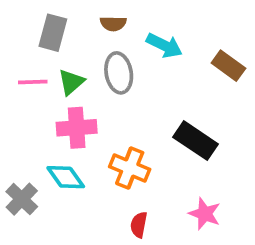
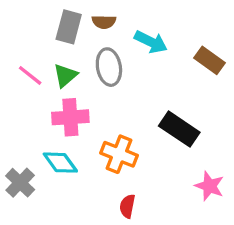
gray rectangle: (53, 33) -> (69, 27), moved
pink line: (33, 82) -> (30, 75), turned 40
pink star: (205, 214) -> (209, 186), moved

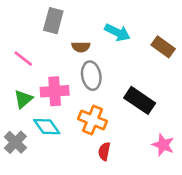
brown semicircle: (104, 22) -> (81, 47), moved
gray ellipse: (109, 67) -> (91, 76), moved
green triangle: (65, 75) -> (23, 99), moved
red semicircle: (127, 206) -> (104, 151), moved

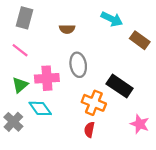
gray rectangle: (53, 21) -> (25, 18), moved
cyan arrow: (117, 32) -> (112, 19), moved
brown semicircle: (81, 47) -> (67, 29), moved
orange cross: (93, 120) -> (94, 103), moved

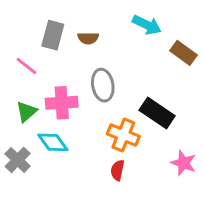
gray rectangle: (25, 18) -> (53, 35), moved

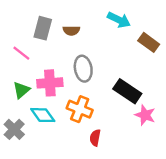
orange cross: (123, 135) -> (80, 109), moved
pink star: (184, 163) -> (145, 115), moved

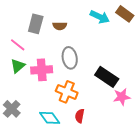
brown rectangle: (149, 42) -> (125, 14), moved
green triangle: (21, 90) -> (18, 66), moved
cyan diamond: (43, 115) -> (50, 118), moved
pink star: (145, 115) -> (122, 97), turned -30

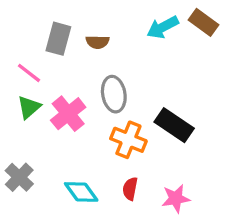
cyan arrow: (100, 17) -> (163, 27), turned 126
pink cross: (42, 70) -> (68, 114), turned -35
orange cross: (67, 92) -> (128, 140), moved
pink star: (122, 97) -> (176, 198), moved

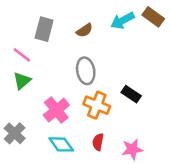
brown semicircle: (97, 42) -> (84, 30), moved, turned -35
pink cross: (68, 114) -> (56, 110), moved
black rectangle: (174, 125) -> (131, 94), size x0.7

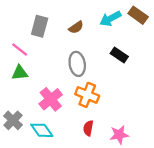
green triangle: (22, 81) -> (20, 73), turned 35
black rectangle: (131, 94) -> (119, 55), moved
cyan diamond: (61, 144) -> (42, 130), moved

